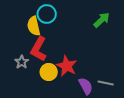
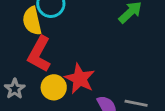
gray star: (22, 62) -> (15, 89), moved

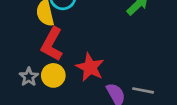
yellow circle: (54, 87) -> (53, 75), moved

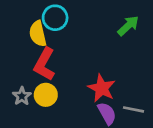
red star: (90, 67) -> (102, 88), moved

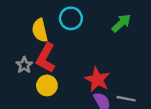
cyan circle: (55, 18) -> (71, 18), moved
gray star: (22, 96) -> (24, 65), moved

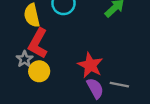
gray star: (24, 65) -> (25, 59), moved

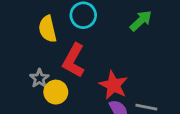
red L-shape: (38, 43) -> (74, 60), moved

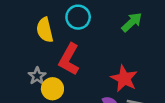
red star: (113, 85) -> (124, 79), moved

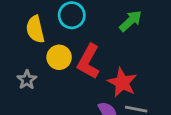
red L-shape: (69, 59) -> (89, 62), moved
yellow circle: (52, 89) -> (59, 57), moved

